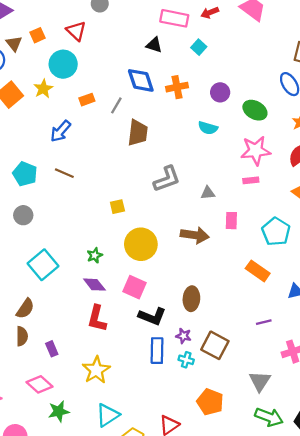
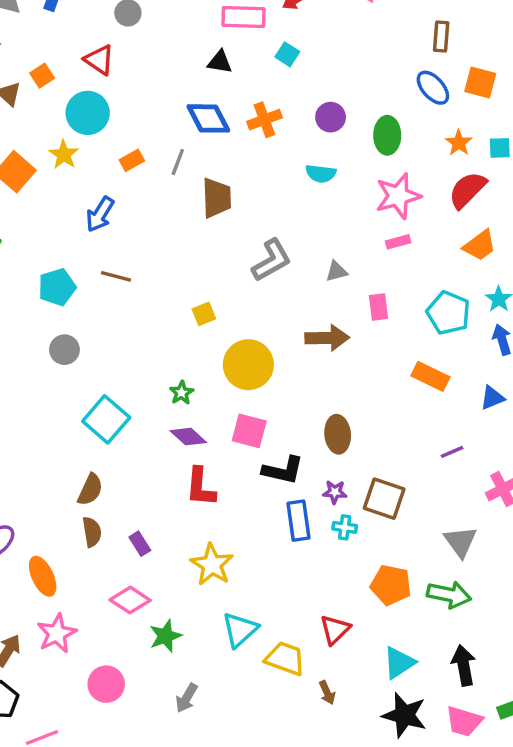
green ellipse: (255, 110) -> (387, 135), turned 70
cyan pentagon: (25, 174) -> (57, 287), turned -30
green arrow: (269, 417) -> (449, 595), moved

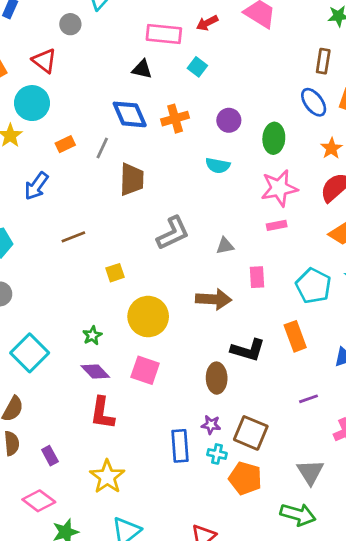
brown line: (116, 276) -> (73, 237), moved, turned -40
orange rectangle: (430, 376) -> (295, 336), turned 40
black L-shape: (283, 470) -> (248, 350), moved
orange pentagon: (391, 585) -> (245, 478), moved

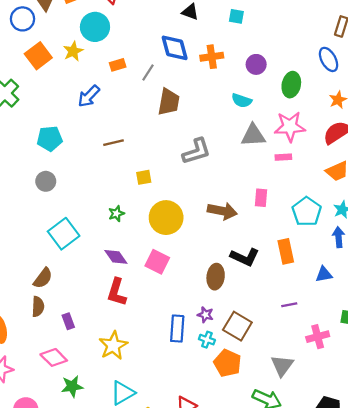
cyan square: (197, 67) -> (236, 16), turned -35
gray triangle: (225, 246) -> (253, 135), moved, size x1.6
green star: (92, 335) -> (116, 214), moved

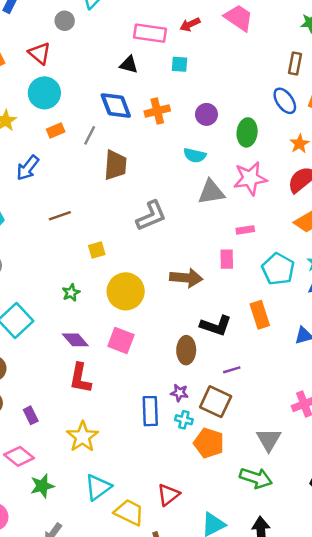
cyan circle: (95, 27) -> (44, 93), moved
pink rectangle: (283, 157) -> (245, 230), moved
purple line: (289, 305) -> (232, 370), moved

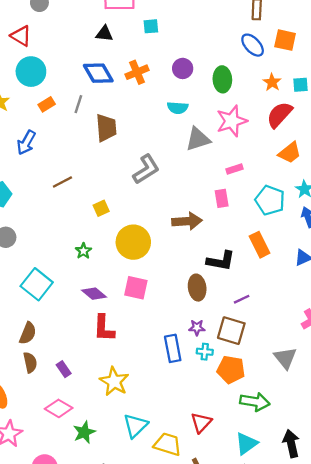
green arrow: (256, 478) -> (255, 402), moved

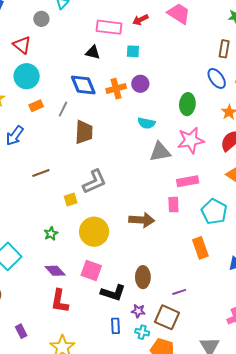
purple circle: (183, 68) -> (140, 84), moved
gray L-shape: (146, 169) -> (94, 182), moved
pink rectangle: (234, 169) -> (188, 181), size x1.5
black L-shape: (221, 261) -> (113, 293), moved
blue rectangle: (173, 348) -> (115, 326), size x0.7

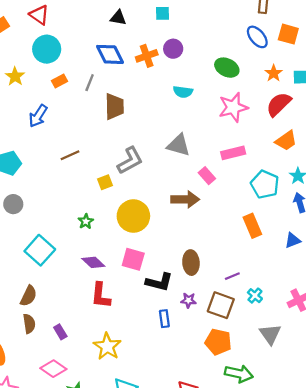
green ellipse: (187, 104) -> (227, 68), turned -65
gray triangle: (160, 152) -> (179, 145), moved, turned 30
pink rectangle: (173, 205) -> (207, 176), moved, turned -35
cyan cross: (142, 332) -> (255, 296), moved, turned 32

